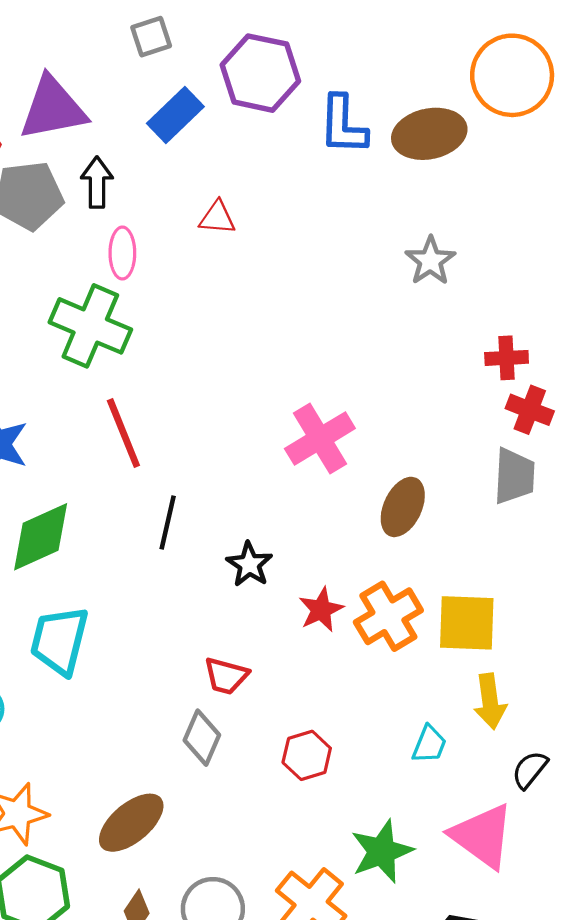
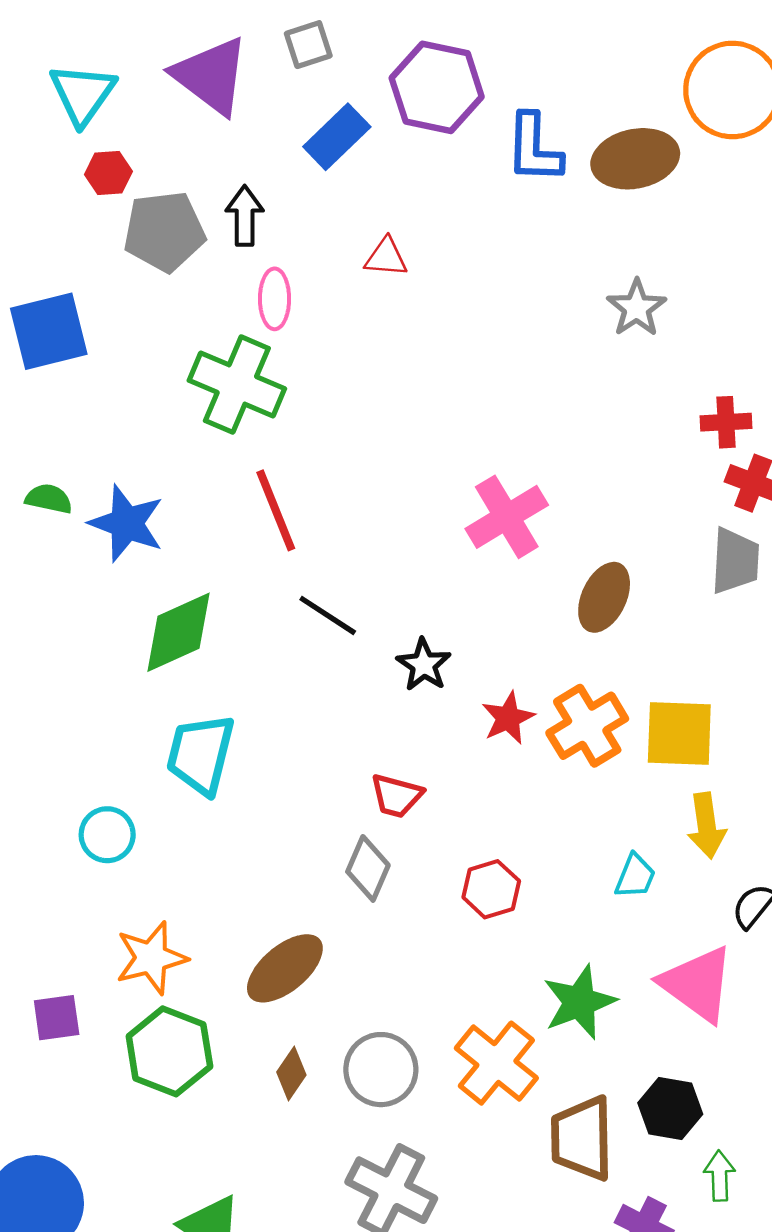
purple triangle: (53, 108) -> (211, 76), moved, turned 48
black line: (168, 522) -> (328, 615), turned -70

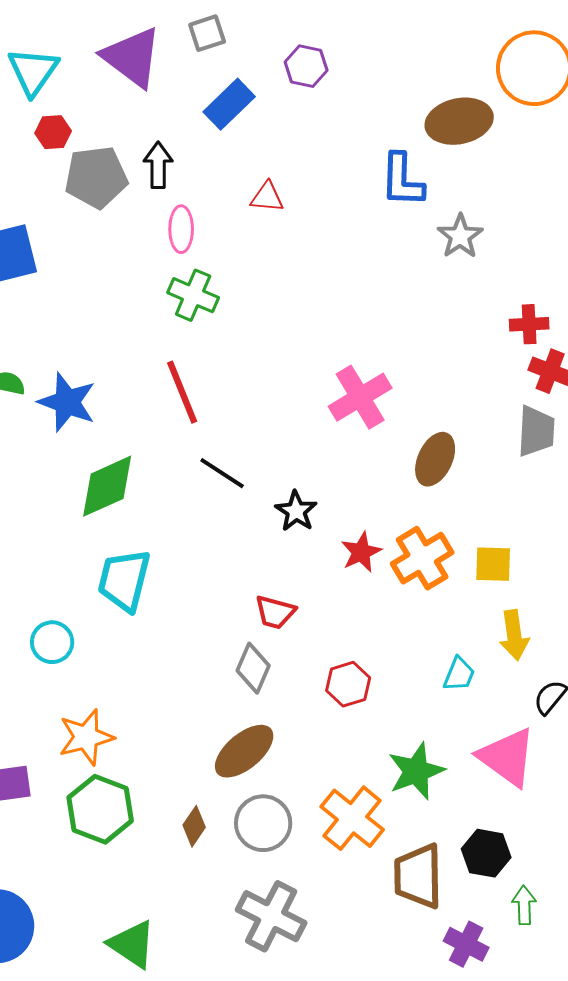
purple hexagon: (437, 87) -> (306, 66), size x0.6
blue L-shape: (534, 148) -> (402, 180), moved
green cross: (237, 385) -> (193, 295), moved, size x0.7
yellow square: (679, 734) -> (493, 564), size x0.7
brown ellipse: (285, 968) -> (244, 751), moved

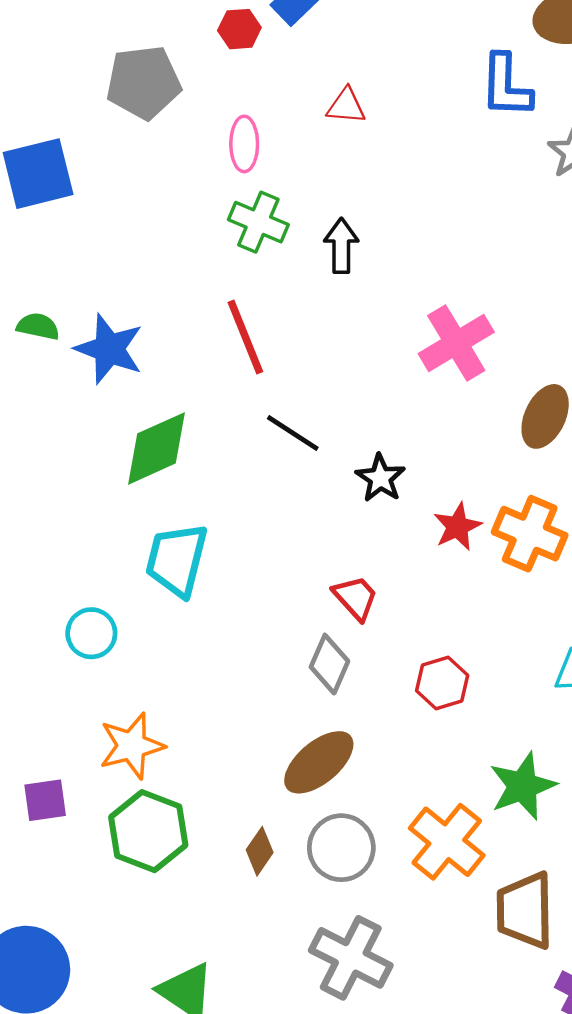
red hexagon: (53, 132) -> (239, 29), moved
black arrow: (158, 165) -> (341, 246), moved
orange cross: (422, 558) -> (530, 534), turned -36
red trapezoid: (275, 612) -> (356, 598), turned -147

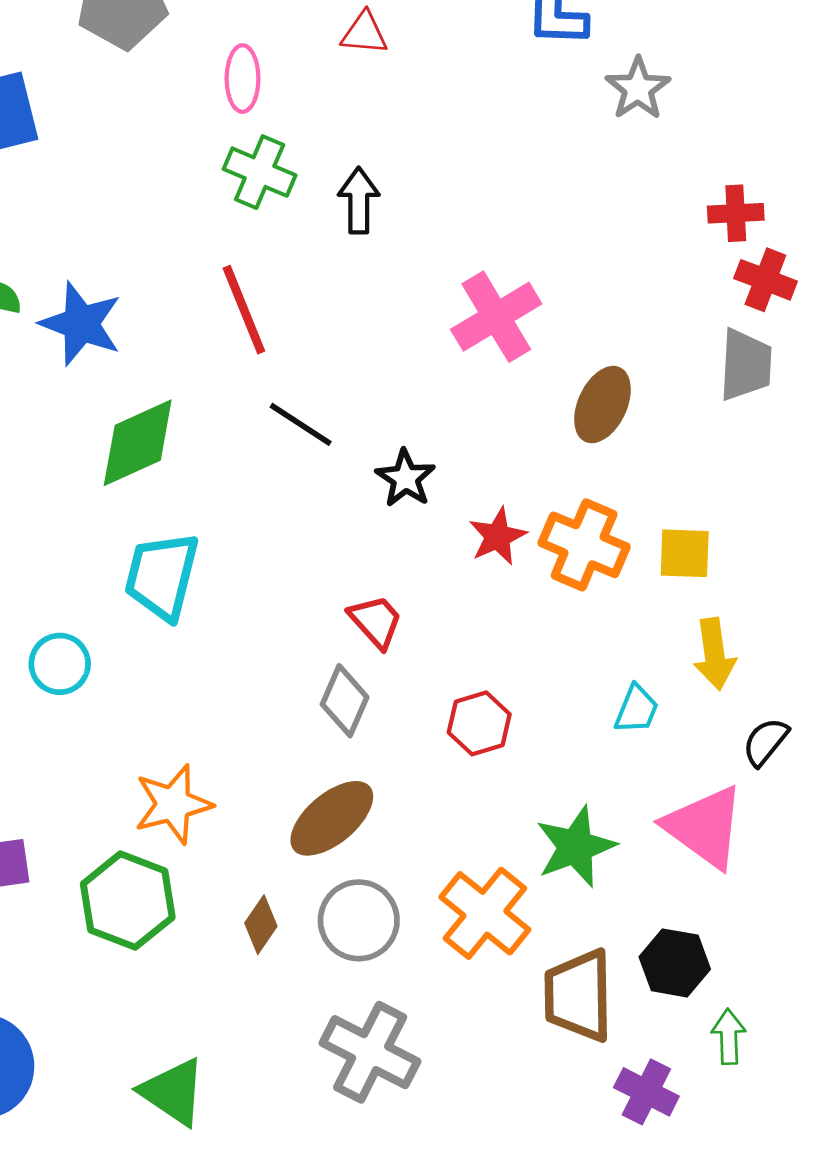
orange star: (132, 746) -> (173, 804), moved

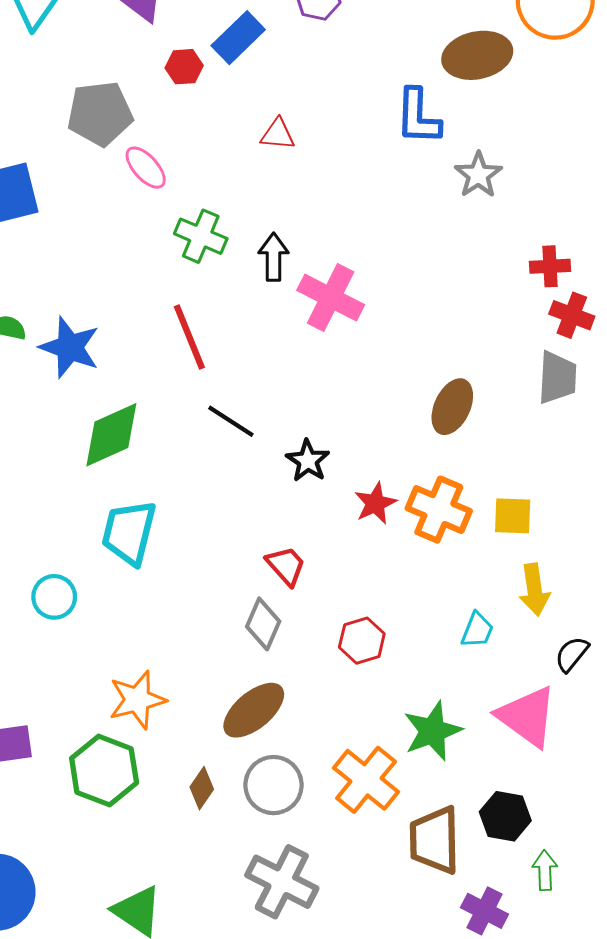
pink ellipse: (243, 79) -> (146, 168), moved, turned -42
pink cross: (496, 317) -> (331, 298), moved, turned -32

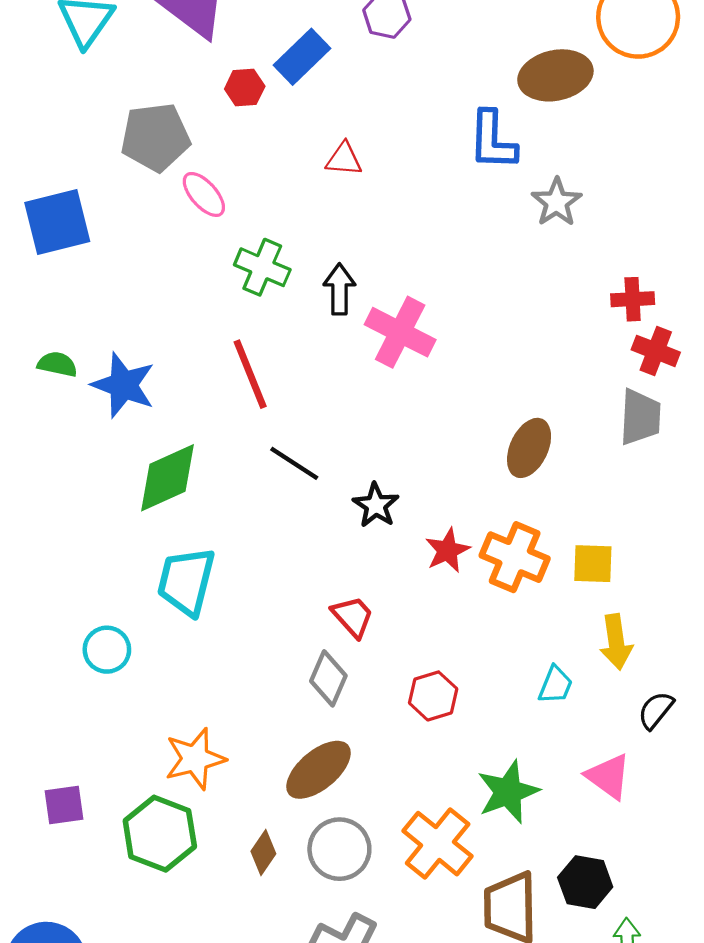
pink triangle: (527, 716) -> (608, 776), size x0.7

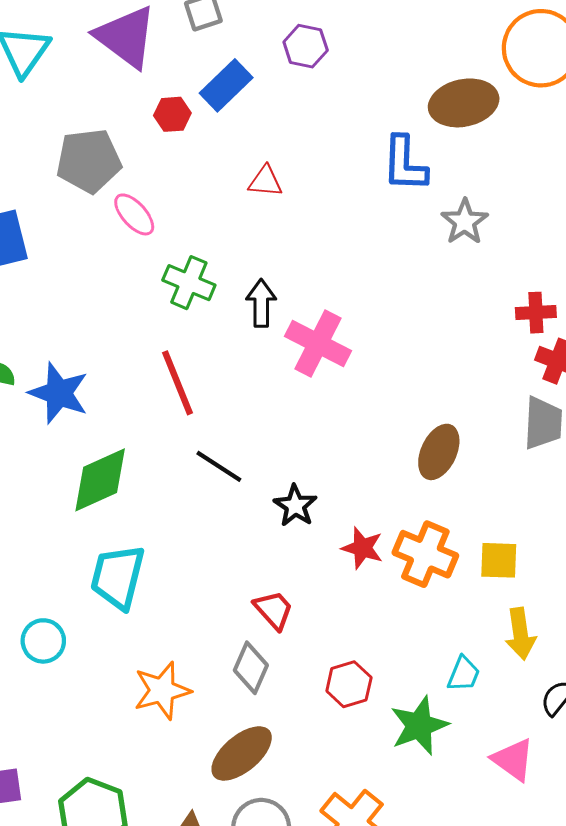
red star: (447, 550) -> (362, 548), turned -30
orange star: (195, 759) -> (162, 690), moved
green star: (508, 792) -> (419, 726), moved

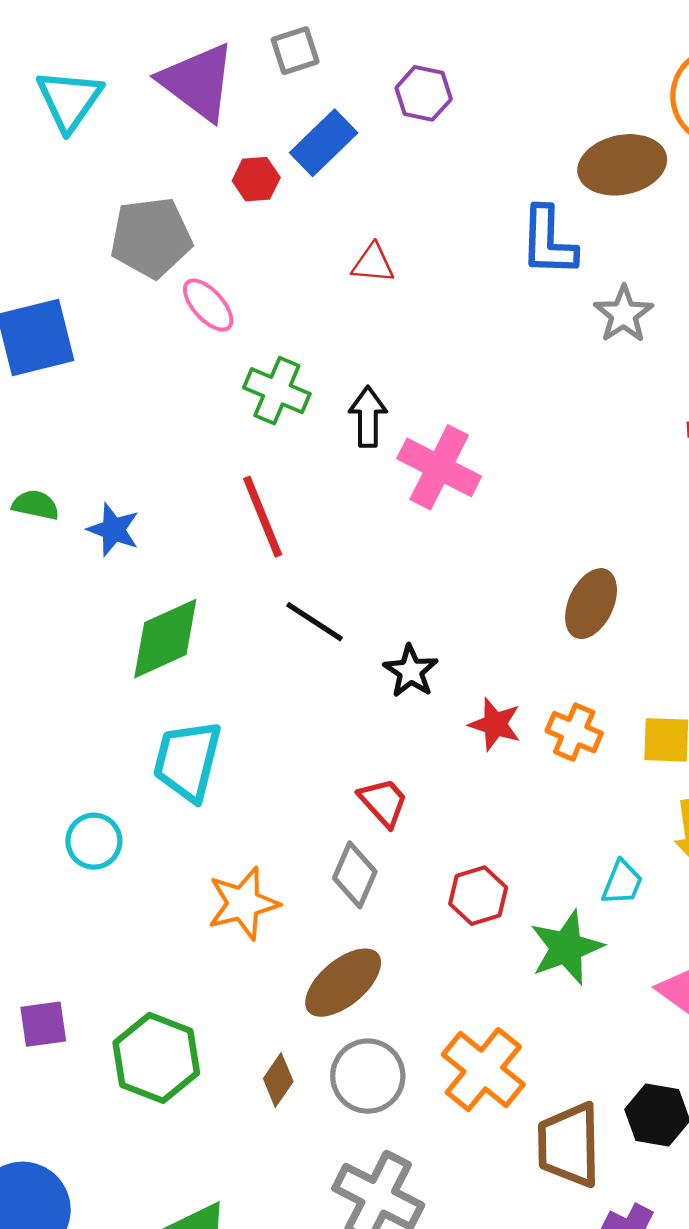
blue star: (59, 393) -> (113, 530), size x0.7
orange cross: (425, 554) -> (574, 732), size x0.7

